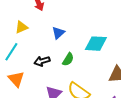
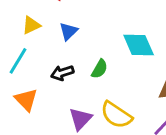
blue triangle: (58, 33) -> (68, 31), moved
cyan diamond: (96, 44) -> (139, 45), turned 65

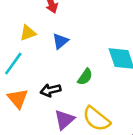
black arrow: (62, 73) -> (51, 90), moved

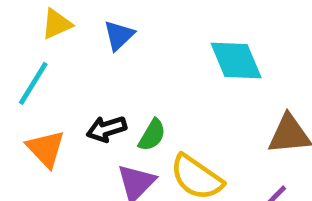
green semicircle: (85, 77) -> (152, 135), moved

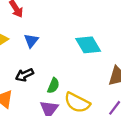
black arrow: (106, 129) -> (25, 75), moved

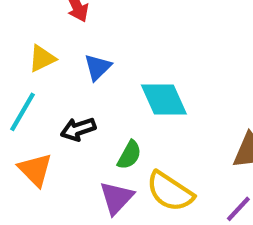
cyan diamond: (88, 45) -> (164, 99), moved

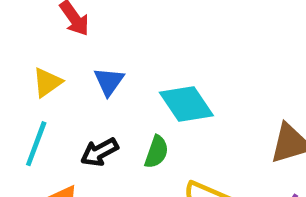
green semicircle: (129, 155) -> (156, 152), moved

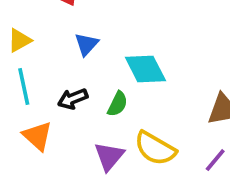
yellow triangle: (47, 82) -> (19, 40), moved
cyan line: (36, 144) -> (24, 87), turned -39

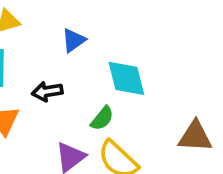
green semicircle: (118, 104) -> (102, 118), moved

